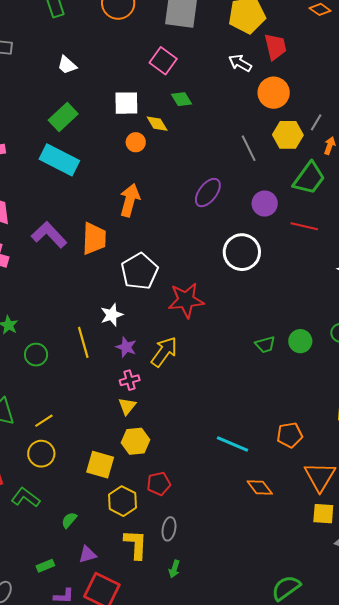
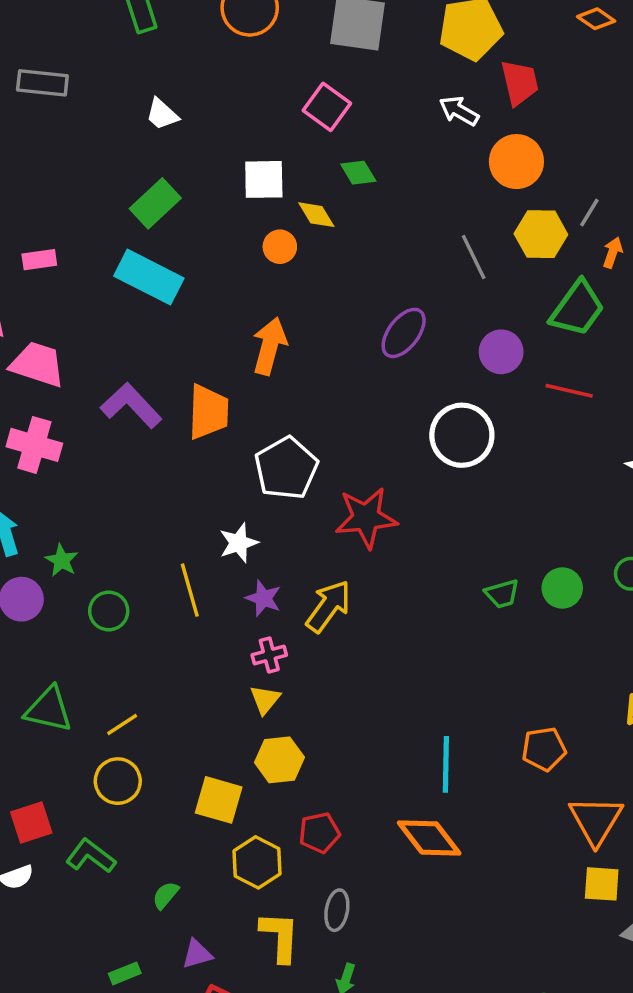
cyan line: (232, 444) -> (446, 764), turned 68
orange diamond: (260, 487) -> (429, 838), moved, size x1.4

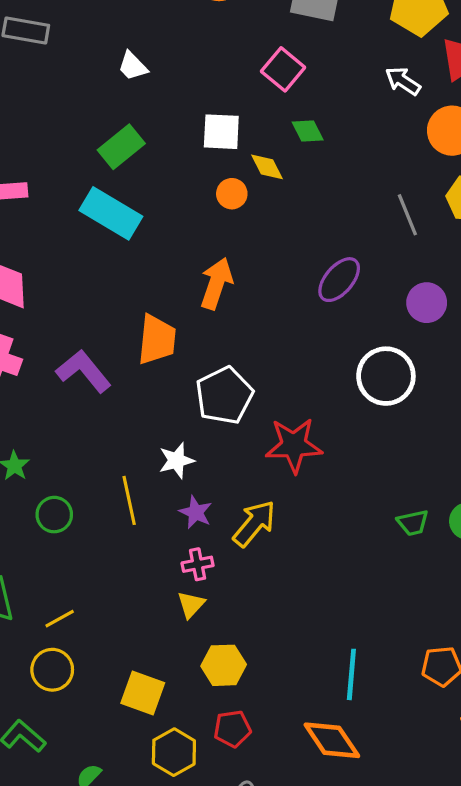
purple L-shape: (131, 405) -> (84, 371), moved
yellow hexagon: (279, 760) -> (224, 665), moved

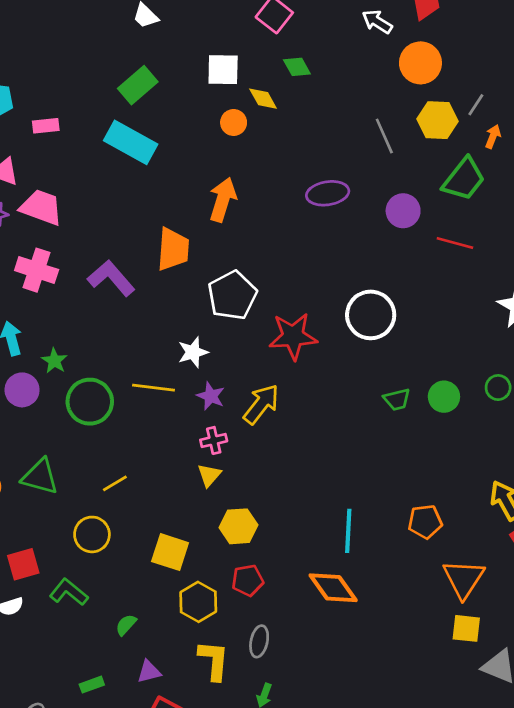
purple ellipse: (339, 280) -> (328, 193), turned 42
white circle: (386, 376) -> (371, 315), moved
yellow line: (129, 500) -> (154, 388), turned -69
green circle: (54, 515) -> (90, 402), size x1.5
yellow line: (60, 619) -> (115, 483), moved

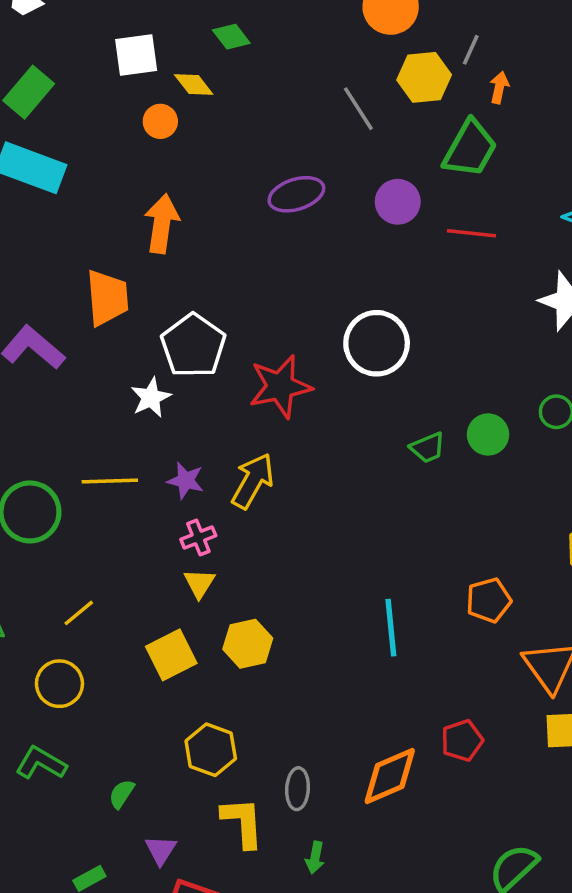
white star: (193, 352) -> (151, 398), moved
yellow square: (170, 552) -> (171, 655), moved, turned -36
red pentagon: (248, 580) -> (462, 741), moved
orange diamond: (333, 588) -> (390, 776), moved, turned -69
purple triangle: (149, 672) -> (161, 850), turned -35

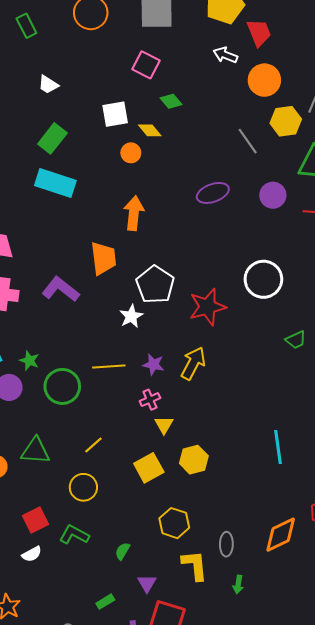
pink cross: (198, 537) -> (150, 400), moved

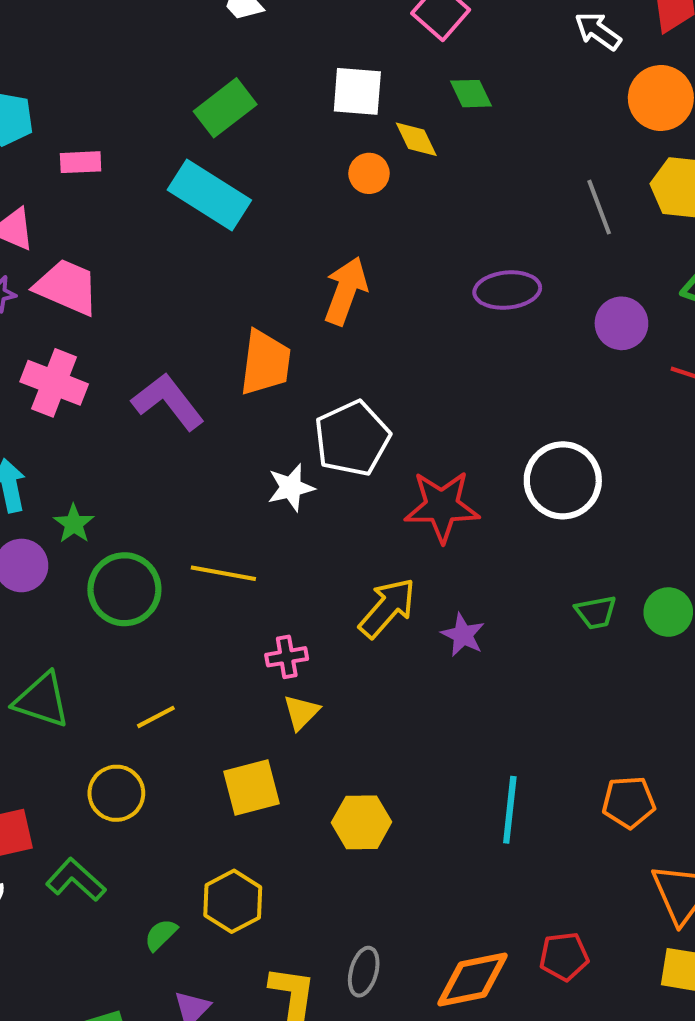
purple star: (154, 365) -> (463, 635), moved
yellow hexagon: (194, 460) -> (362, 822), moved
yellow hexagon: (174, 523) -> (233, 901), moved

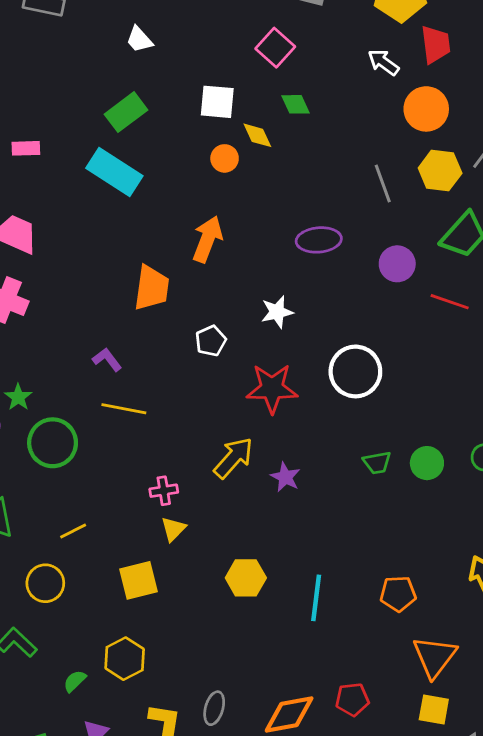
purple L-shape: (168, 402) -> (107, 360), moved, size x0.6
white pentagon: (352, 438) -> (211, 341), size x0.6
white star: (291, 488) -> (277, 312), moved
yellow line: (223, 573) -> (124, 409), moved
yellow hexagon: (362, 822) -> (246, 578), moved

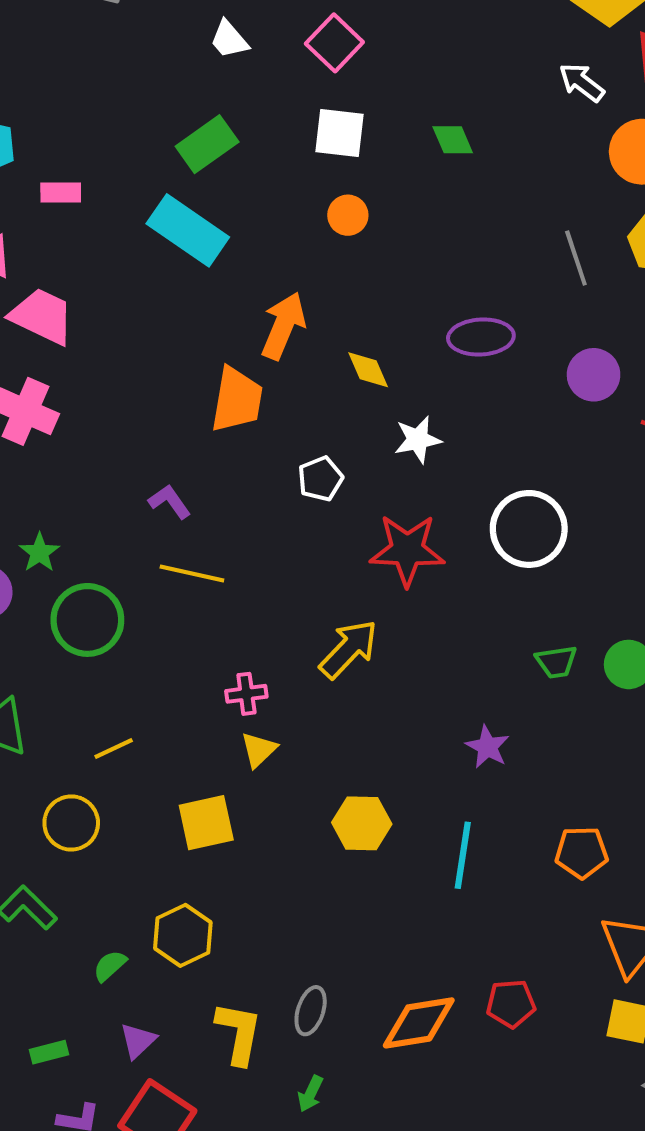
pink square: (275, 48) -> (334, 43), moved
yellow diamond: (257, 135) -> (368, 370), moved
orange arrow: (208, 239) -> (283, 326), moved
purple star: (285, 477) -> (487, 747), moved

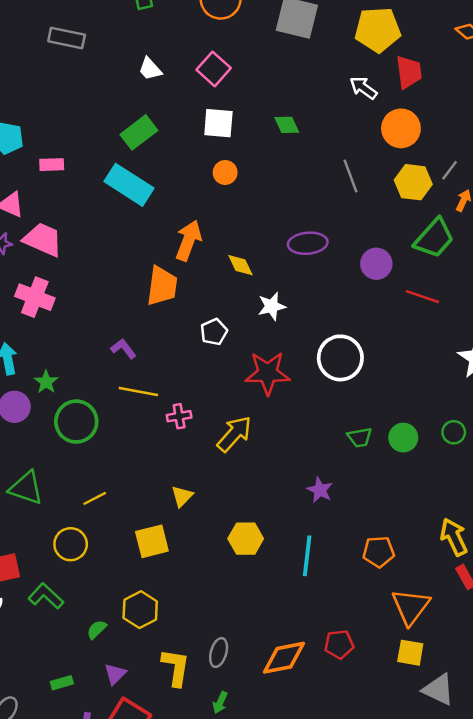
gray line: (576, 258) -> (351, 176), moved
pink cross: (246, 694) -> (179, 416), moved

